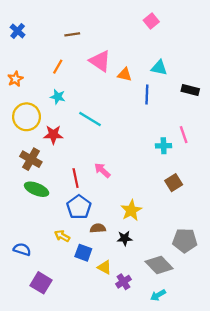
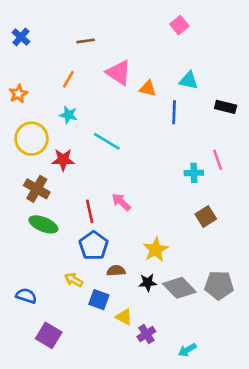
gray diamond: (159, 265) -> (179, 288), moved

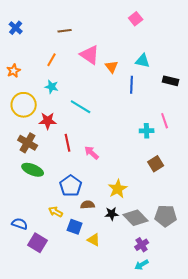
orange triangle: (148, 88) -> (112, 67), turned 40
red line: (90, 211) -> (68, 143), moved
purple cross: (146, 334) -> (142, 245), moved
purple square: (49, 335) -> (38, 243), moved

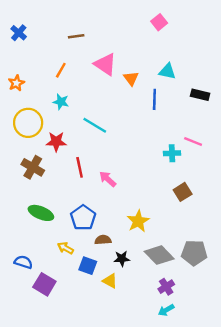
pink line: (165, 121) -> (193, 142), turned -49
green ellipse: (33, 170) -> (41, 213), moved
black star: (112, 214) -> (122, 259), moved

